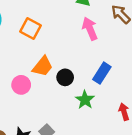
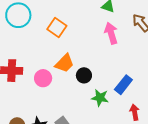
blue rectangle: (102, 73) -> (123, 85), moved
green star: (85, 100) -> (100, 98), turned -30

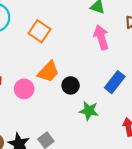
blue rectangle: (123, 85) -> (115, 82), moved

